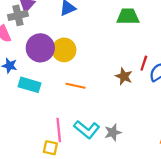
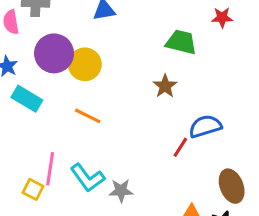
red line: (144, 63) -> (180, 147), moved
brown star: (124, 76) -> (165, 86), moved

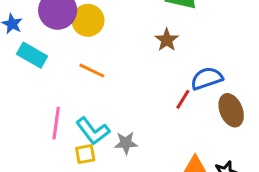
brown ellipse: (232, 186) -> (231, 110), moved
yellow square: (33, 189) -> (85, 154), moved, turned -36

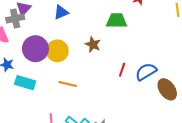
brown star: (167, 40) -> (93, 44), moved
red line: (183, 99) -> (122, 70), moved

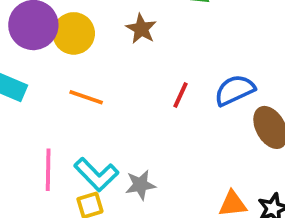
red line: (122, 70) -> (181, 95), moved

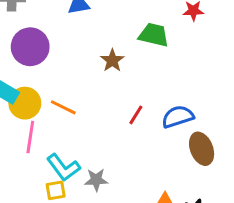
yellow circle: (74, 33) -> (25, 103), moved
pink line: (48, 170) -> (30, 137), moved

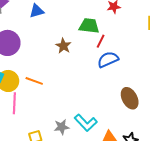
red line: (136, 115) -> (101, 41), moved
blue semicircle: (178, 117) -> (108, 59), moved
cyan L-shape: (63, 167) -> (86, 123), moved

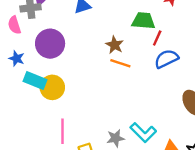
orange line: (34, 81) -> (120, 63), moved
pink line: (14, 103) -> (63, 131), moved

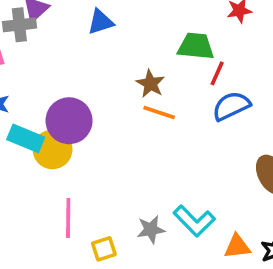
purple circle: (50, 44) -> (69, 121), moved

